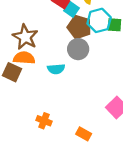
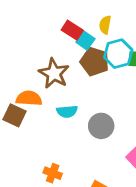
brown star: (25, 37) -> (54, 73), moved
gray circle: (78, 49) -> (101, 126), moved

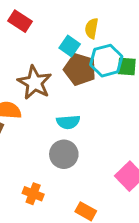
red rectangle: (72, 30) -> (20, 21), moved
cyan semicircle: (67, 111) -> (68, 122), moved
gray circle: (101, 126) -> (64, 154), moved

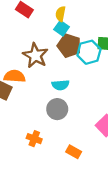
yellow semicircle: (92, 28) -> (60, 14), moved
cyan hexagon: (106, 61) -> (89, 52), moved

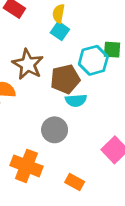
brown pentagon: (69, 46) -> (65, 79), moved, turned -30
cyan semicircle: (60, 85) -> (76, 100), moved
orange cross: (34, 139) -> (26, 166), size x1.6

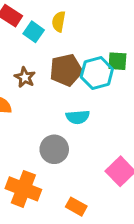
cyan square: (60, 31) -> (34, 32), moved
brown star: (28, 64) -> (25, 77), size x0.6
brown pentagon: (65, 79) -> (66, 70), moved

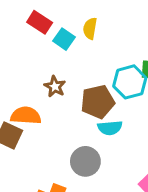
brown pentagon: (66, 70) -> (98, 102), moved

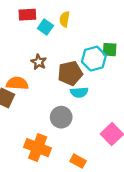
red rectangle: (40, 22) -> (27, 15), turned -36

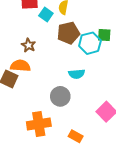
brown star: (39, 62) -> (29, 45), moved
brown pentagon: (70, 73) -> (68, 33), moved
orange cross: (38, 148) -> (39, 124), turned -30

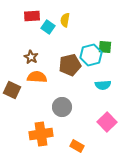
brown pentagon: (68, 33) -> (70, 65), moved
orange semicircle: (20, 66) -> (37, 77), moved
cyan semicircle: (77, 74) -> (103, 85), moved

